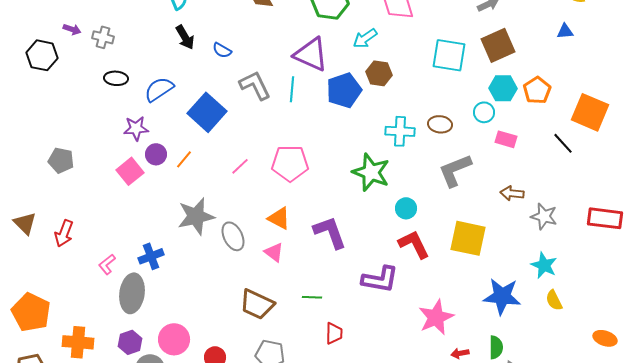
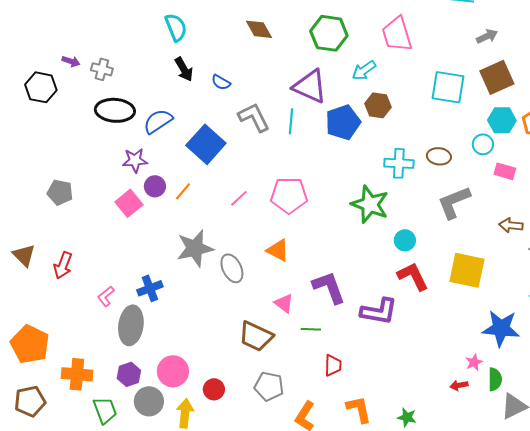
black ellipse: (116, 78) -> (115, 110), size x1.6
purple L-shape: (330, 232) -> (329, 287), moved
pink triangle: (274, 252) -> (284, 303), moved
pink star: (436, 317) -> (474, 362), moved, size x0.5

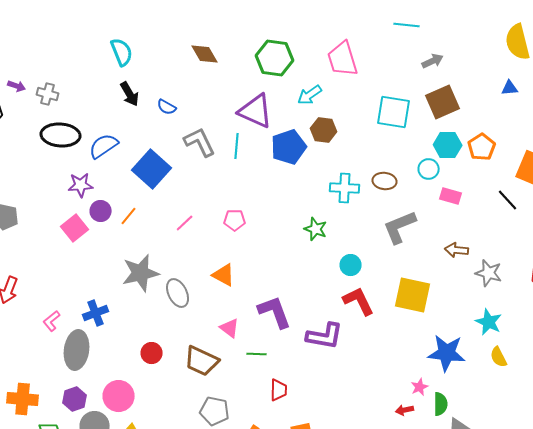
pink pentagon: (289, 195) -> (235, 220), size x0.6
green star: (370, 204) -> (316, 229), size x0.6
red circle: (214, 389) -> (152, 353), moved

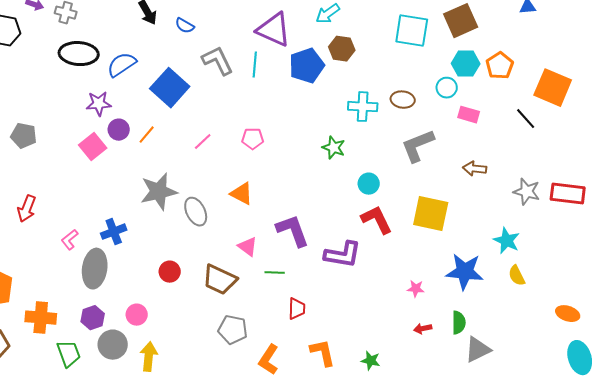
gray star: (489, 273) -> (527, 192), moved
pink star: (420, 387) -> (416, 289), moved, turned 30
pink circle: (119, 396) -> (137, 315), size x0.7

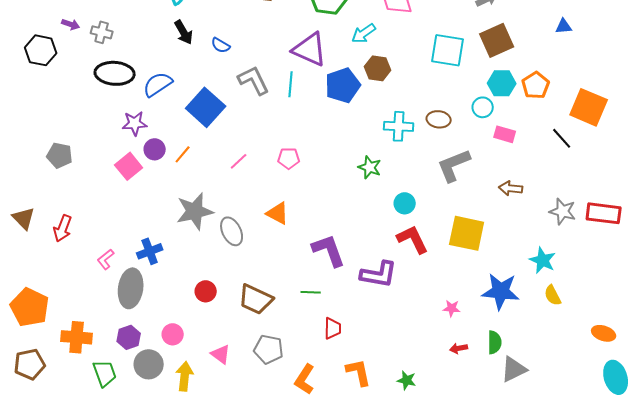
pink triangle: (248, 247) -> (221, 354), moved

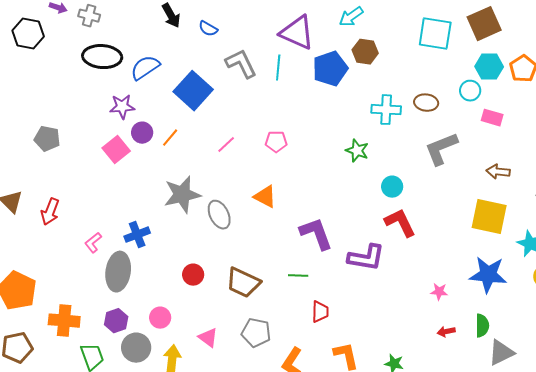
yellow square: (467, 233) -> (489, 217), moved

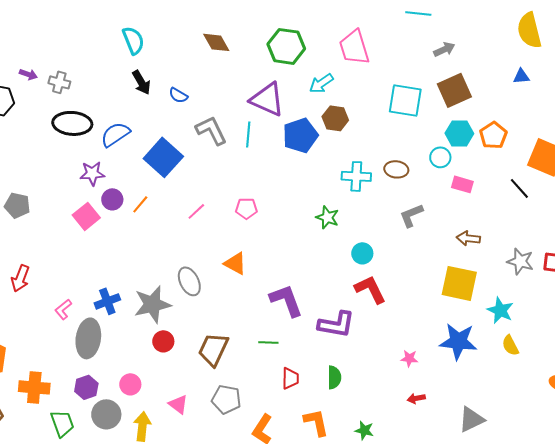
gray L-shape: (441, 149) -> (411, 215), size x0.7
gray star: (182, 195) -> (152, 304), moved
brown trapezoid: (243, 283) -> (213, 349), turned 90
green semicircle: (482, 326) -> (334, 377), moved

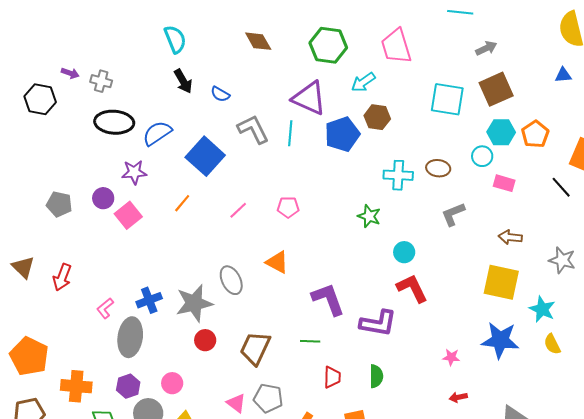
purple circle: (112, 199) -> (103, 198), moved
pink triangle: (178, 404) -> (236, 403), moved

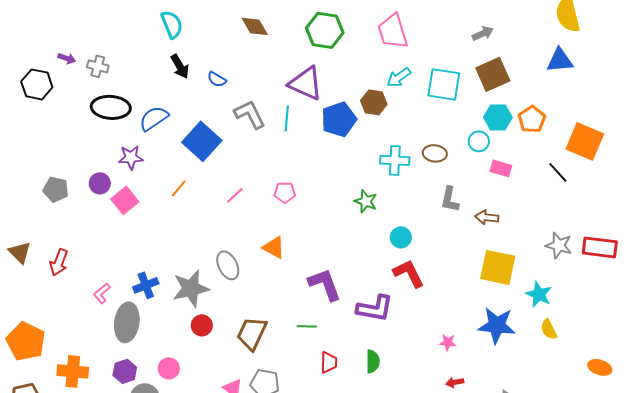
blue triangle: (563, 75) -> (560, 60), size x1.6
cyan arrow: (363, 82) -> (399, 77), moved
gray L-shape: (453, 214) -> (450, 199), turned -56
brown arrow: (510, 237) -> (487, 217), moved

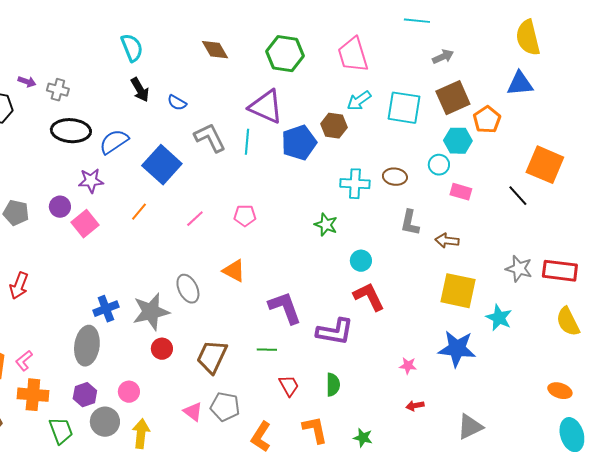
orange pentagon: (532, 119) -> (487, 120), moved
pink L-shape: (102, 293) -> (24, 361), moved
yellow semicircle: (549, 329) -> (568, 322), moved, size x1.4
red trapezoid: (329, 362) -> (289, 386), turned -30

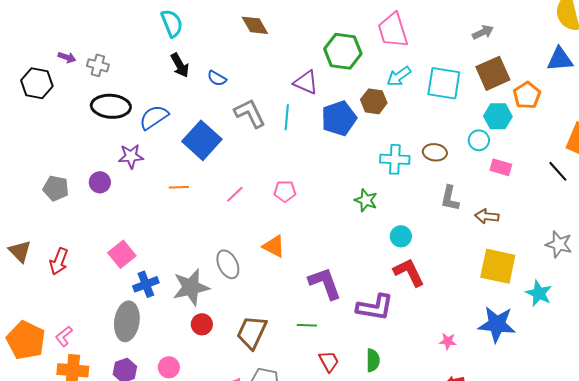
green hexagon: (285, 54) -> (343, 51), moved
purple triangle: (266, 107) -> (306, 82), size x0.7
orange line: (139, 212) -> (179, 187), turned 48
pink square: (85, 224) -> (122, 254), moved

